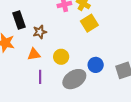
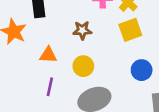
brown star: (40, 32) -> (82, 30), moved
blue circle: (96, 65) -> (142, 70), moved

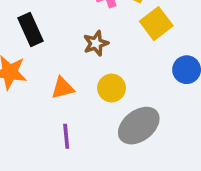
purple line: (50, 87) -> (66, 136), moved

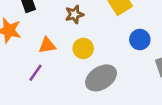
purple line: (66, 136) -> (35, 73), moved, turned 36

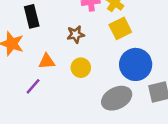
blue circle: (140, 40) -> (136, 64), size x1.6
gray ellipse: (101, 78) -> (117, 98), moved

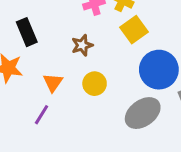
orange triangle: (47, 61) -> (53, 83), turned -42

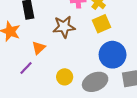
brown star: (82, 45) -> (64, 27), size x1.5
yellow circle: (95, 84) -> (65, 77), moved

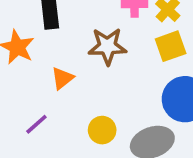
purple line: (26, 68) -> (36, 124), moved

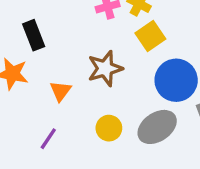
brown star: (107, 46) -> (105, 68), moved

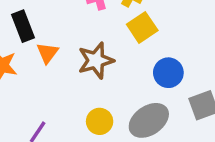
blue circle: (176, 80) -> (168, 73), size x0.7
orange triangle: (60, 91) -> (47, 53), moved

